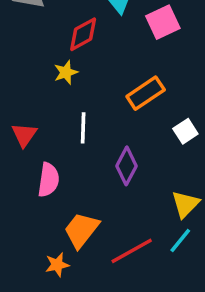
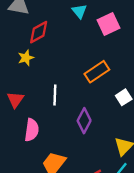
red diamond: (83, 34) -> (39, 32), moved
yellow star: (66, 72) -> (26, 58), moved

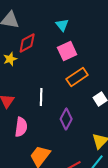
pink square: (109, 24) -> (67, 51), moved
yellow star: (26, 58) -> (10, 59), moved

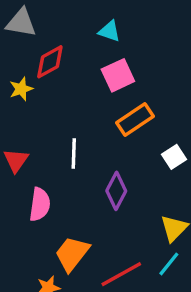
cyan triangle: (62, 25) -> (109, 31), turned -32

